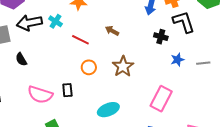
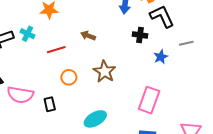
red line: (80, 40) -> (56, 50), turned -36
gray line: (203, 63) -> (186, 43), moved
pink semicircle: (40, 95) -> (20, 95), moved

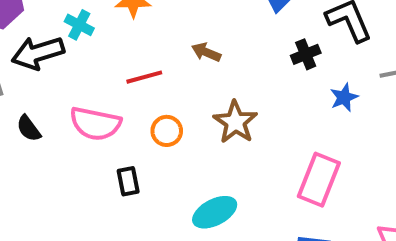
cyan cross: (27, 34) -> (79, 25), moved
black cross: (140, 35) -> (306, 54), turned -32
pink semicircle: (20, 95) -> (95, 124), moved

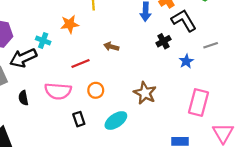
brown star: (235, 122) -> (145, 93), moved
black semicircle: (29, 128) -> (23, 98), turned 32
pink rectangle: (319, 180) -> (198, 103), moved
cyan ellipse: (215, 212) -> (116, 121), moved

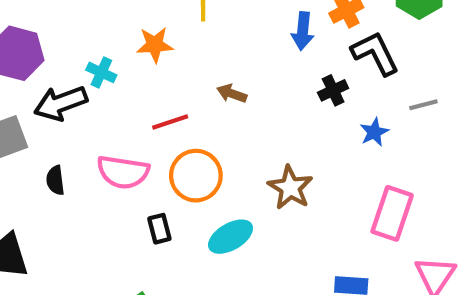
orange circle: (96, 90) -> (196, 176), size x1.6

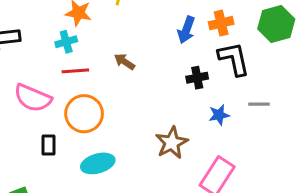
cyan cross: (101, 72) -> (66, 42), moved, turned 35
brown star: (290, 188) -> (172, 143), moved

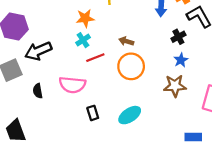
orange circle: (84, 114) -> (131, 66), moved
blue star: (219, 115) -> (181, 60), moved
brown star: (172, 143) -> (175, 86), turned -30

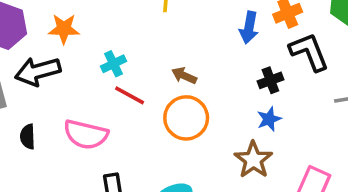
orange star: (85, 18) -> (64, 29), moved
red line: (95, 58) -> (130, 95), turned 42
brown star: (175, 86) -> (253, 160), turned 30

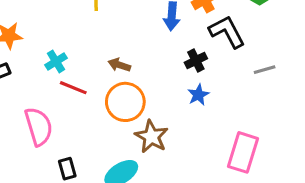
pink semicircle: (86, 134) -> (39, 126), turned -114
brown star: (253, 160) -> (151, 137), moved

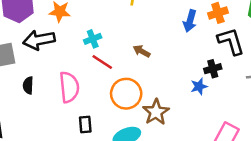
black cross: (196, 61) -> (213, 69), moved
orange circle: (125, 102) -> (126, 94), moved

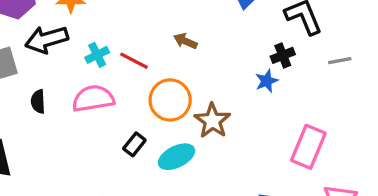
cyan cross: (93, 39) -> (97, 55), moved
pink semicircle: (69, 87) -> (93, 99), turned -88
black rectangle: (85, 124) -> (134, 144), moved, turned 49

